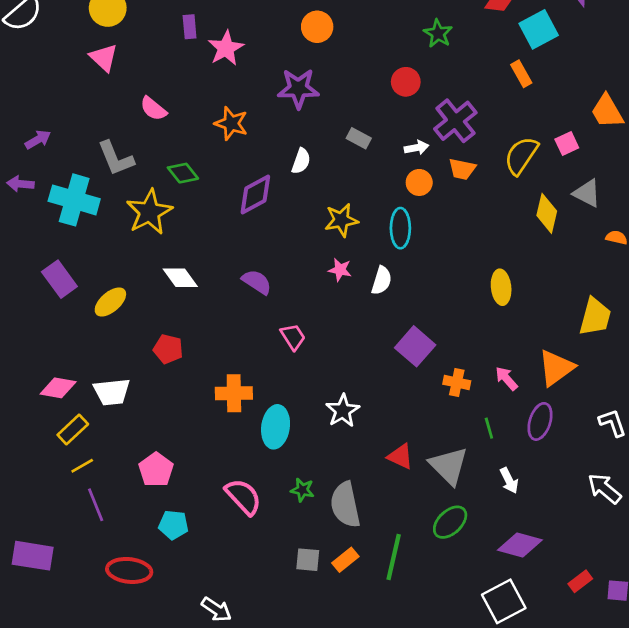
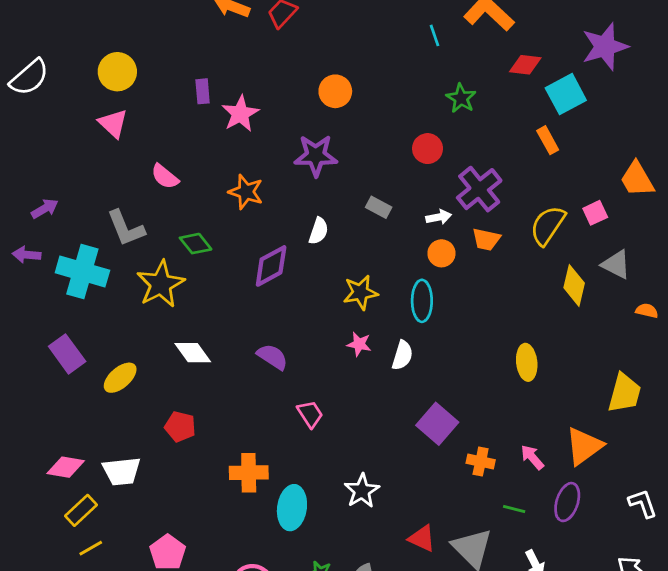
green line: (489, 428) -> (514, 509), turned -60

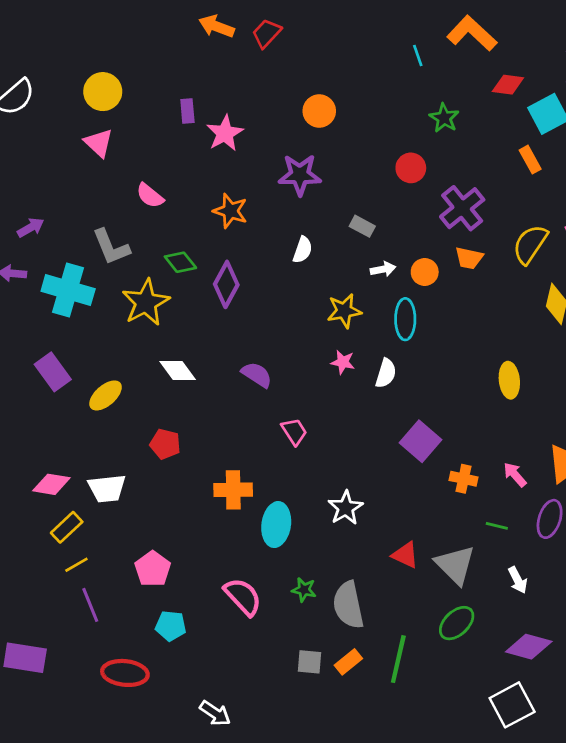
white arrow: (439, 217) -> (383, 269), moved
purple diamond: (271, 266) -> (226, 284), moved, turned -33

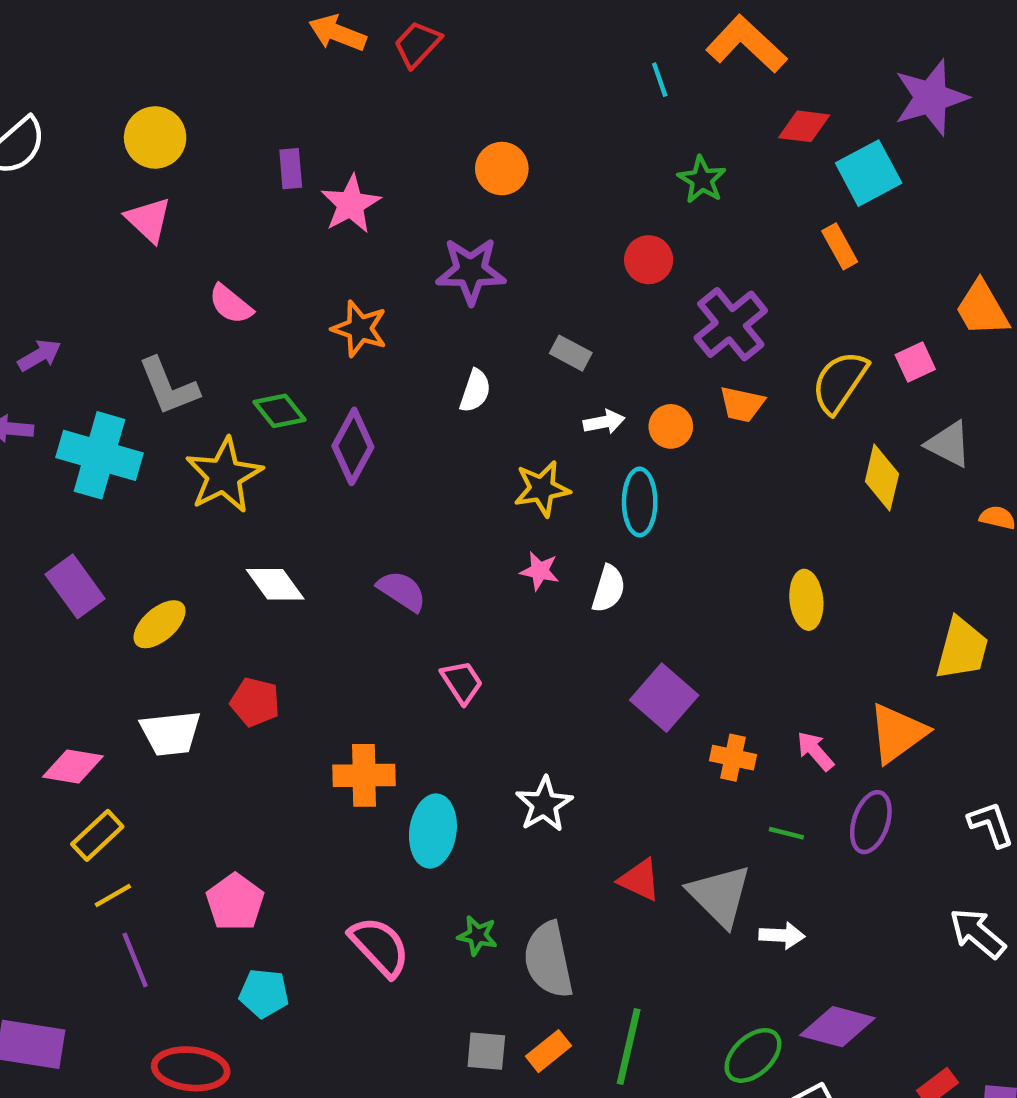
white trapezoid: (107, 488) -> (171, 733), moved
white arrow: (518, 580) -> (782, 935), moved, turned -60
green ellipse: (457, 623) -> (753, 1055), moved

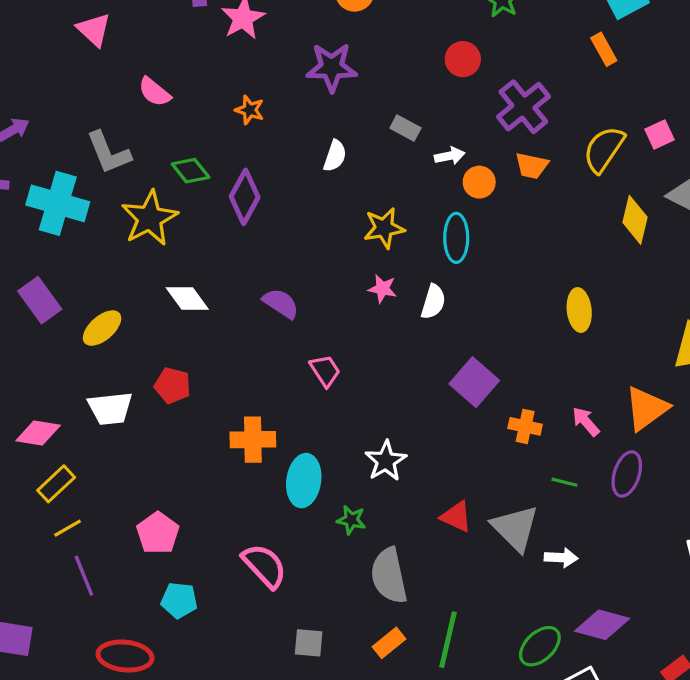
orange star: (360, 329) -> (250, 110), size x0.7
white arrow: (604, 422) -> (450, 156), moved
green star: (477, 935) -> (351, 520), moved
gray square: (486, 1051) -> (309, 643), moved

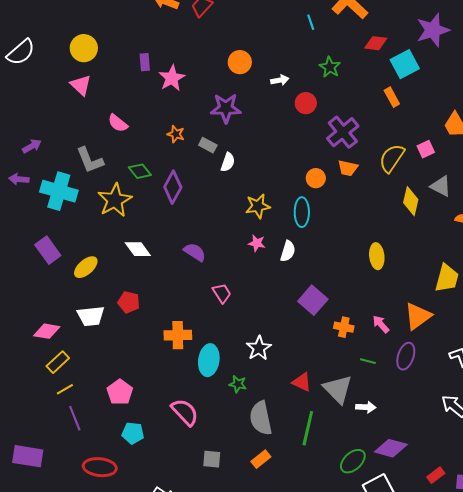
gray rectangle: (405, 128) -> (208, 145), moved
white arrow: (450, 156) -> (280, 80), moved
green line: (448, 640) -> (308, 428), moved

